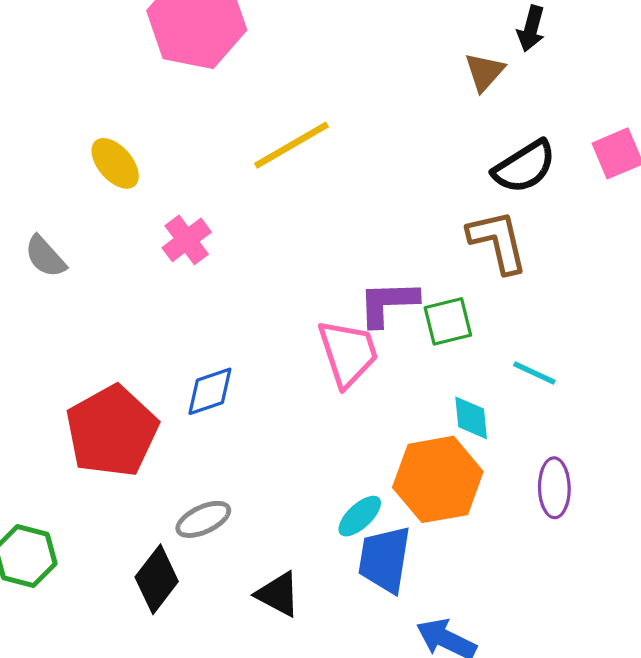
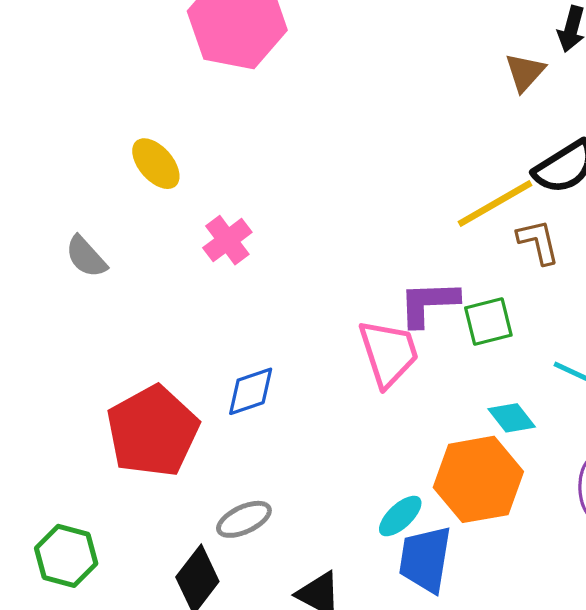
yellow line: (291, 145) -> (495, 204), moved
brown L-shape: (498, 242) -> (538, 242), size x0.7
cyan diamond: (471, 418) -> (512, 418), turned -33

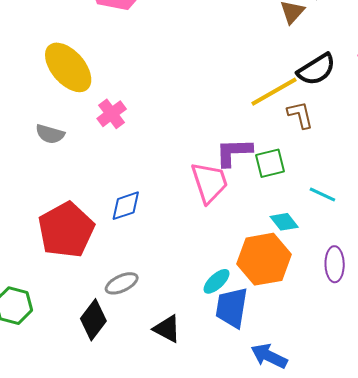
yellow ellipse: (156, 164) -> (68, 67), size x1.6
gray semicircle: (86, 257) -> (50, 134), moved, turned -32

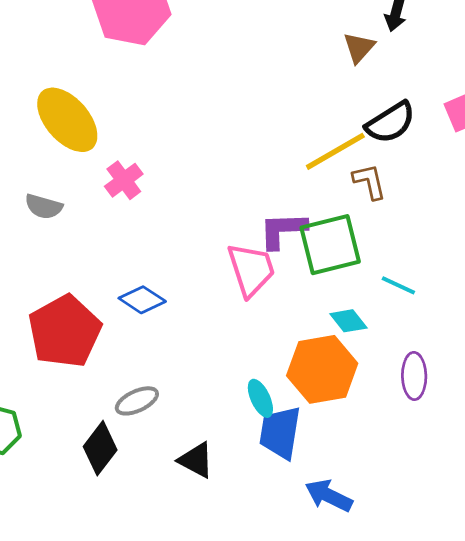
green square: (270, 163) -> (330, 245), size x1.6
blue diamond: (126, 206) -> (142, 300), turned 52
cyan ellipse: (217, 281) -> (260, 398), turned -72

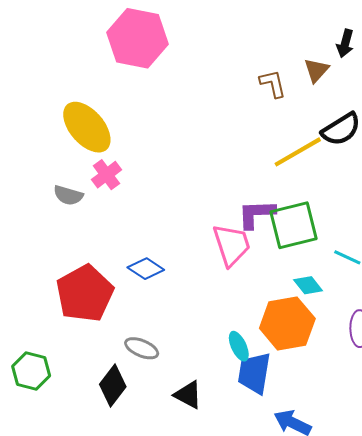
pink cross: (124, 180) -> (107, 175), moved
brown L-shape: (369, 182) -> (273, 84), moved
gray ellipse: (137, 401) -> (142, 348), turned 48

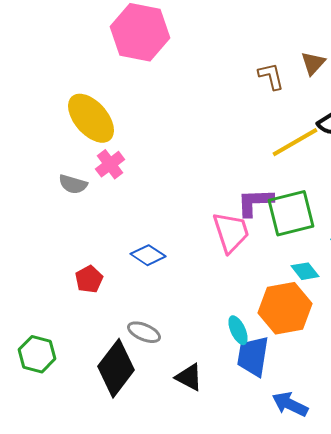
red pentagon: (85, 293) -> (89, 279), size x0.5
black diamond: (113, 385) -> (116, 368), size x1.4

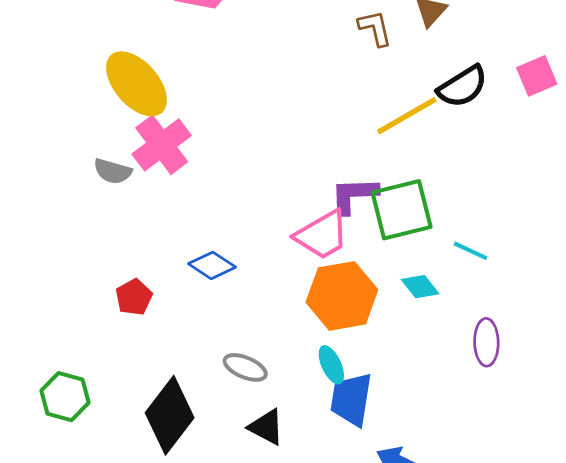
pink cross: (110, 164) -> (162, 145), size x1.5
pink trapezoid: (231, 232) -> (322, 235), turned 78
orange hexagon: (285, 308) -> (342, 296), moved
gray ellipse: (144, 332) -> (245, 367), moved

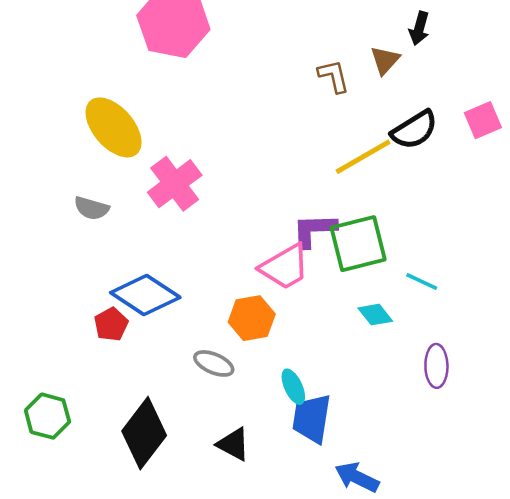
pink cross: (162, 145) -> (175, 184), moved
blue diamond: (212, 265) -> (145, 295), moved, size x1.6
orange hexagon: (342, 296) -> (252, 318), moved, size x0.7
gray ellipse: (245, 367) -> (214, 363), moved

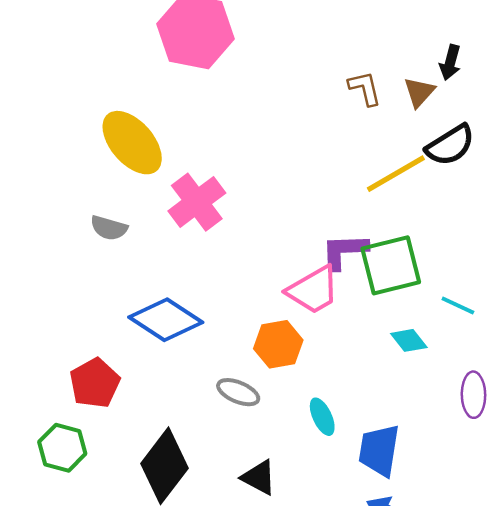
black arrow: (419, 28) -> (450, 62), moved
brown triangle: (385, 60) -> (419, 92), moved
red pentagon: (111, 324) -> (95, 383), moved, size x1.4
blue trapezoid: (312, 419) -> (379, 450), moved

